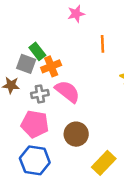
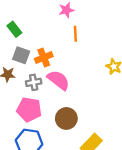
orange line: (102, 44) -> (75, 34), moved
green rectangle: (37, 51) -> (14, 29), moved

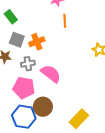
pink semicircle: (58, 80) -> (51, 74), moved
brown circle: (66, 118) -> (43, 107), moved

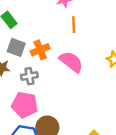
pink semicircle: (51, 74) -> (71, 62), moved

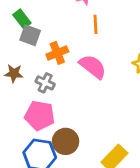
gray square: (16, 47) -> (30, 35), moved
gray cross: (29, 76) -> (45, 83), turned 35

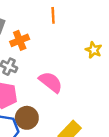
pink semicircle: (93, 67) -> (51, 82), moved

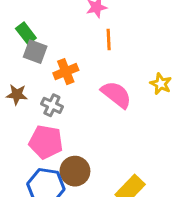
pink semicircle: (51, 82) -> (116, 95), moved

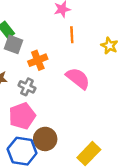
yellow star: (161, 84) -> (109, 46), moved
pink pentagon: (46, 142) -> (22, 116), turned -30

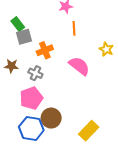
gray square: (14, 44) -> (24, 37), turned -35
yellow star: (109, 46) -> (106, 49), moved

